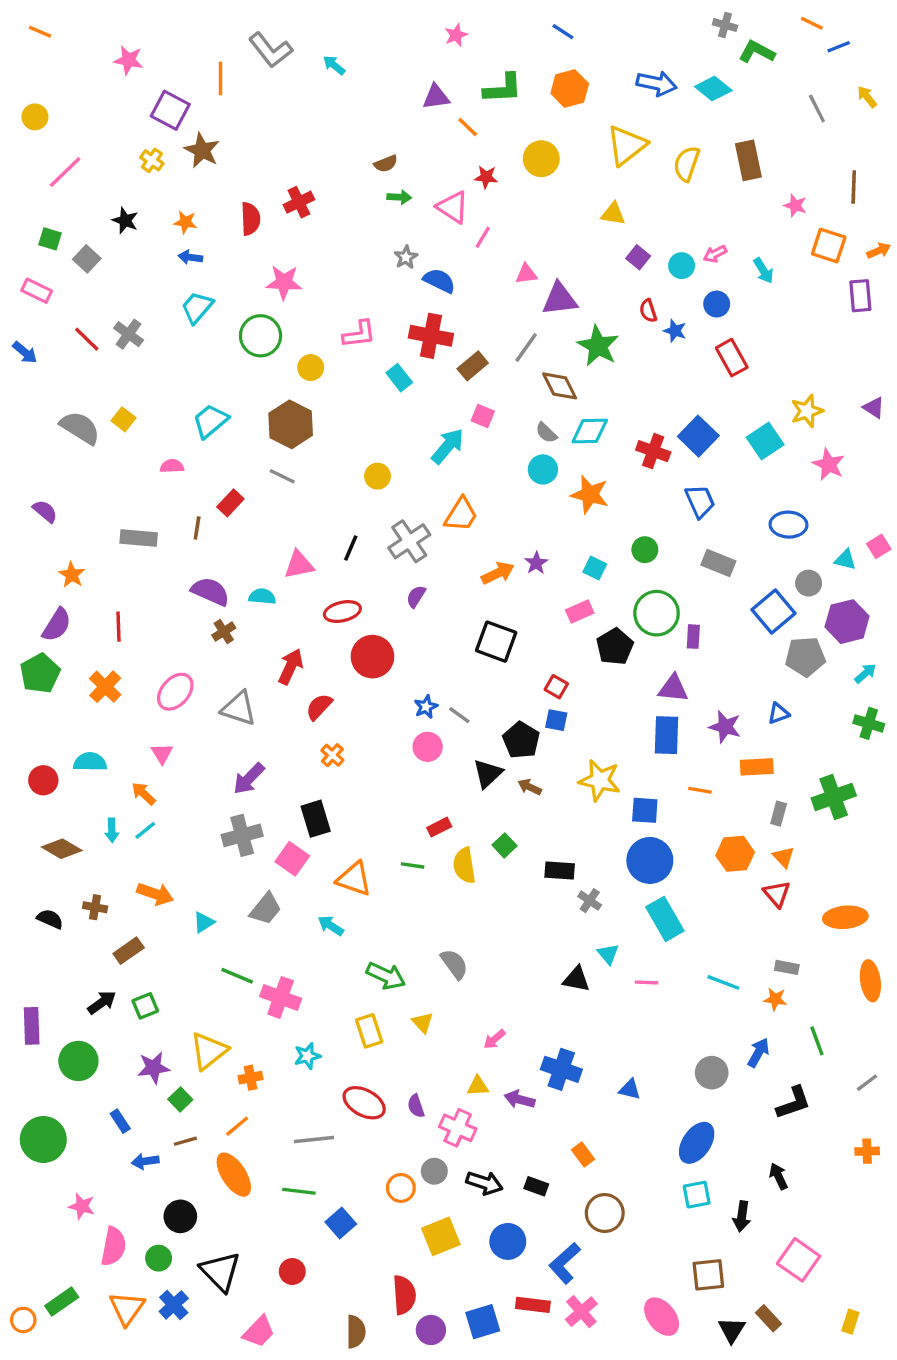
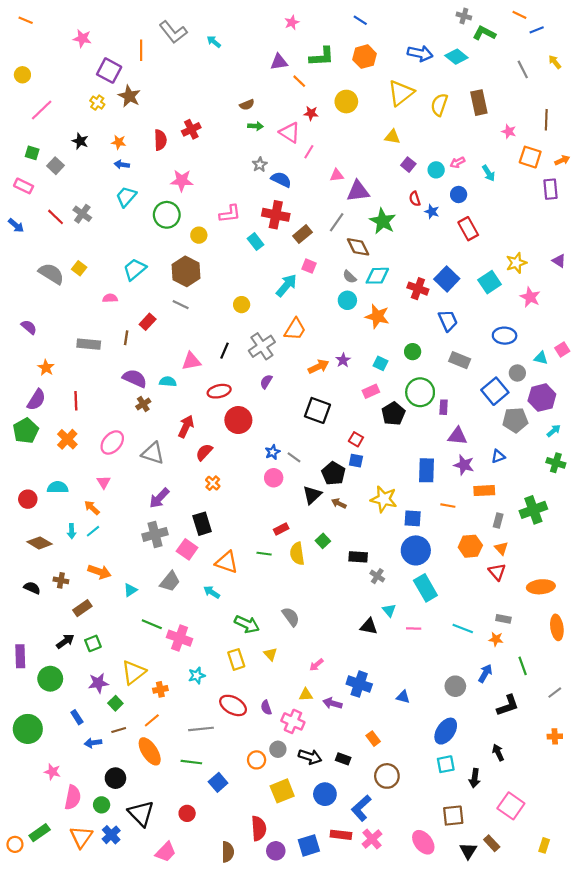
purple triangle: (673, 688) -> (457, 436), moved

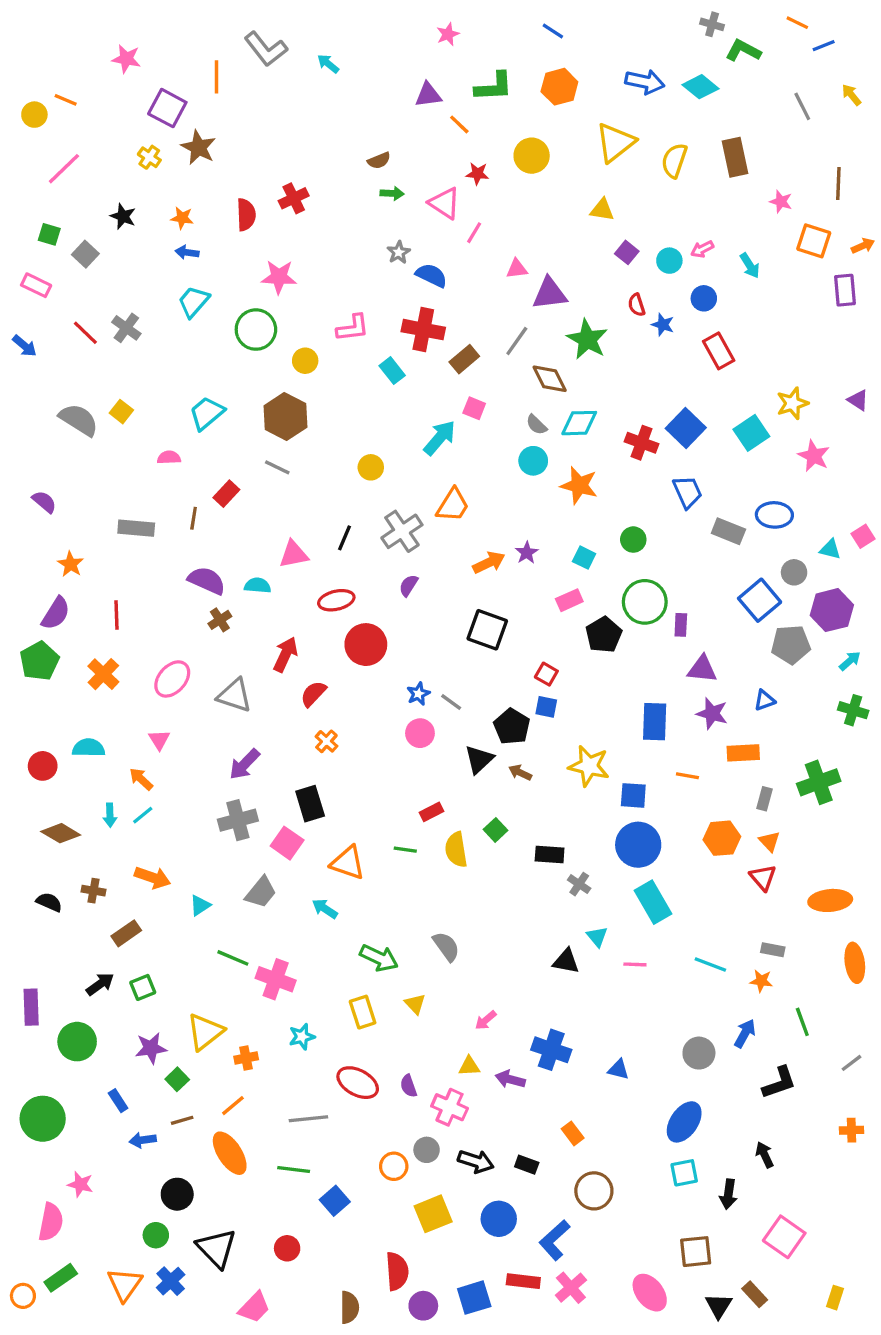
orange line: (26, 20) -> (66, 100), moved
gray rectangle: (460, 360) -> (728, 531), moved
pink semicircle: (73, 797) -> (51, 1222), moved

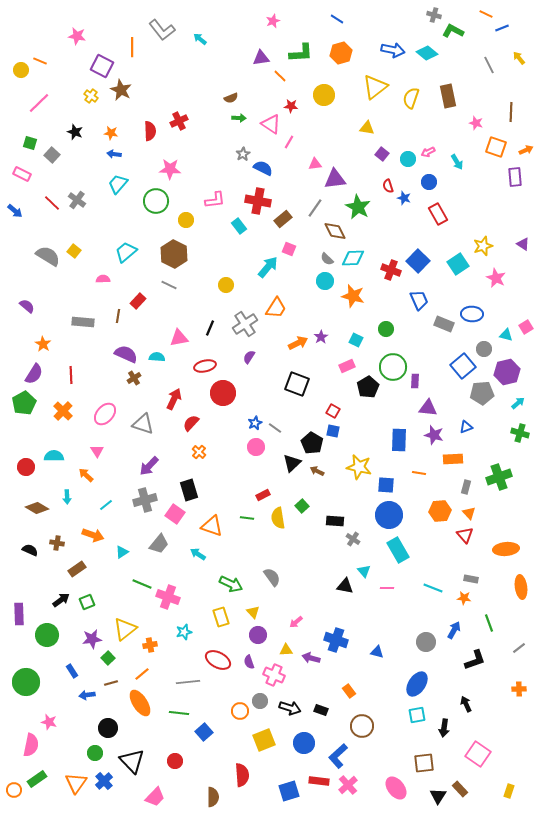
cyan line: (143, 815) -> (106, 505), moved
purple circle: (423, 1306) -> (258, 635), moved

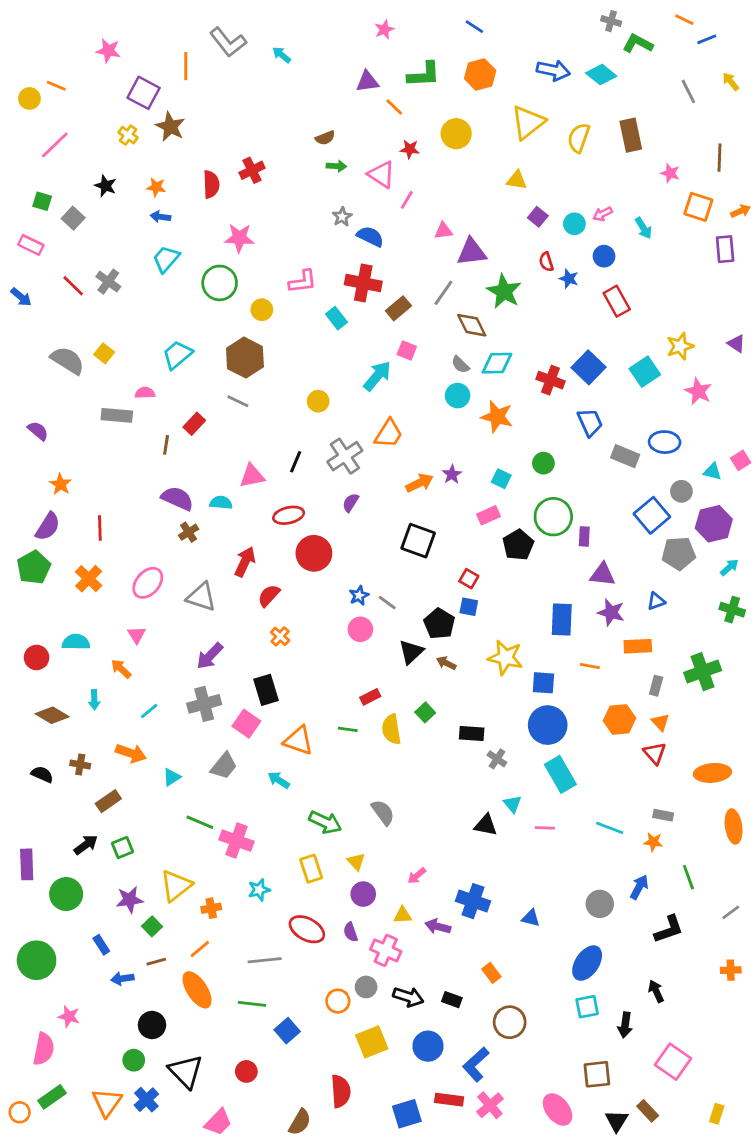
gray rectangle: (83, 322) -> (117, 415), moved
brown semicircle: (213, 797) -> (300, 1122), turned 30

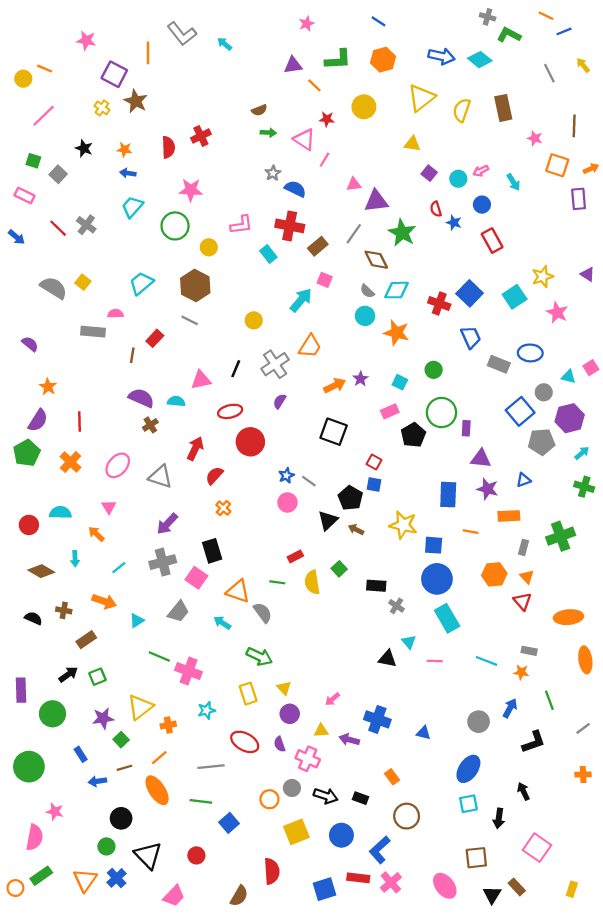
gray semicircle: (383, 812) -> (263, 613), moved

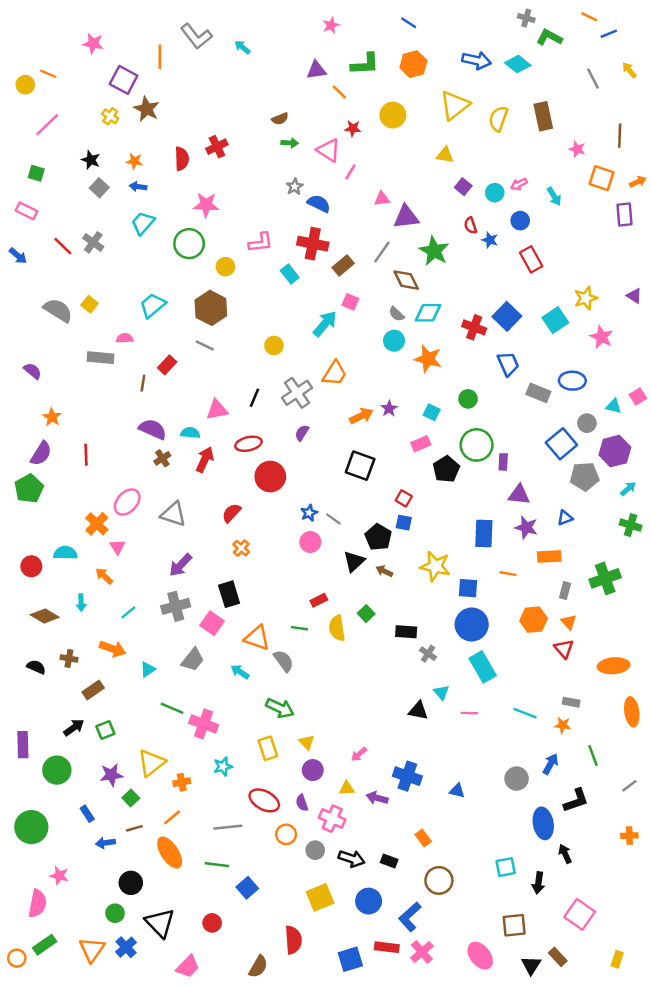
gray square: (58, 174) -> (99, 188), moved
red arrow: (195, 449) -> (205, 460), moved
orange cross: (70, 462) -> (97, 524), moved
blue ellipse: (468, 769) -> (543, 823), moved, turned -44
orange circle: (269, 799) -> (286, 834), moved

